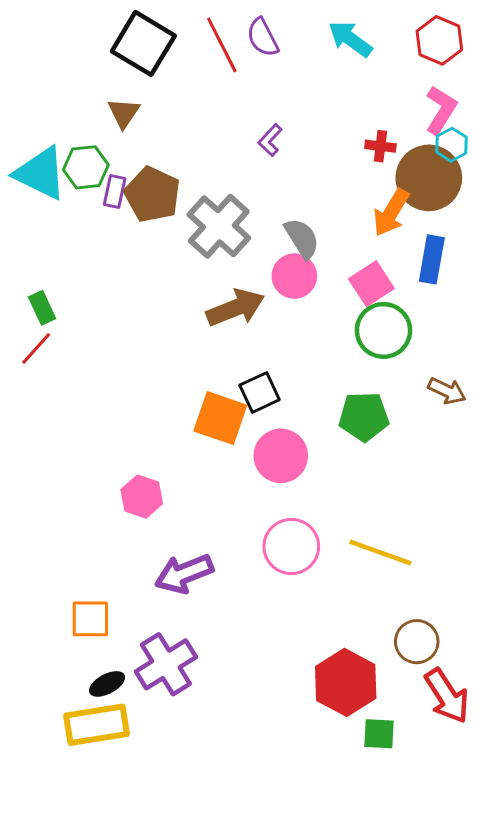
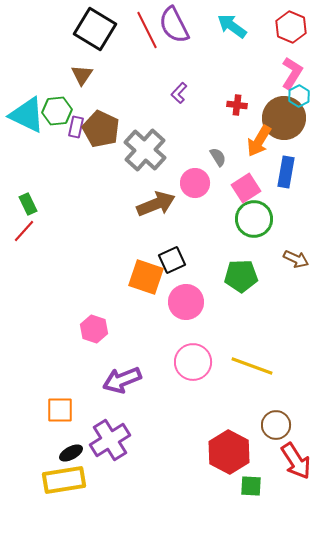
purple semicircle: (263, 37) -> (174, 25), size x1.4
red cross: (380, 146) -> (237, 105), moved
gray semicircle: (302, 238) -> (218, 157), moved, size x0.7

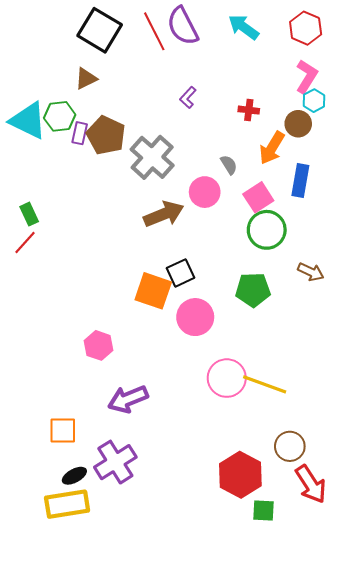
brown triangle: (82, 75) -> (86, 79), turned 30
brown circle: (284, 118) -> (298, 124), size x0.6
pink circle: (193, 362) -> (227, 378), moved

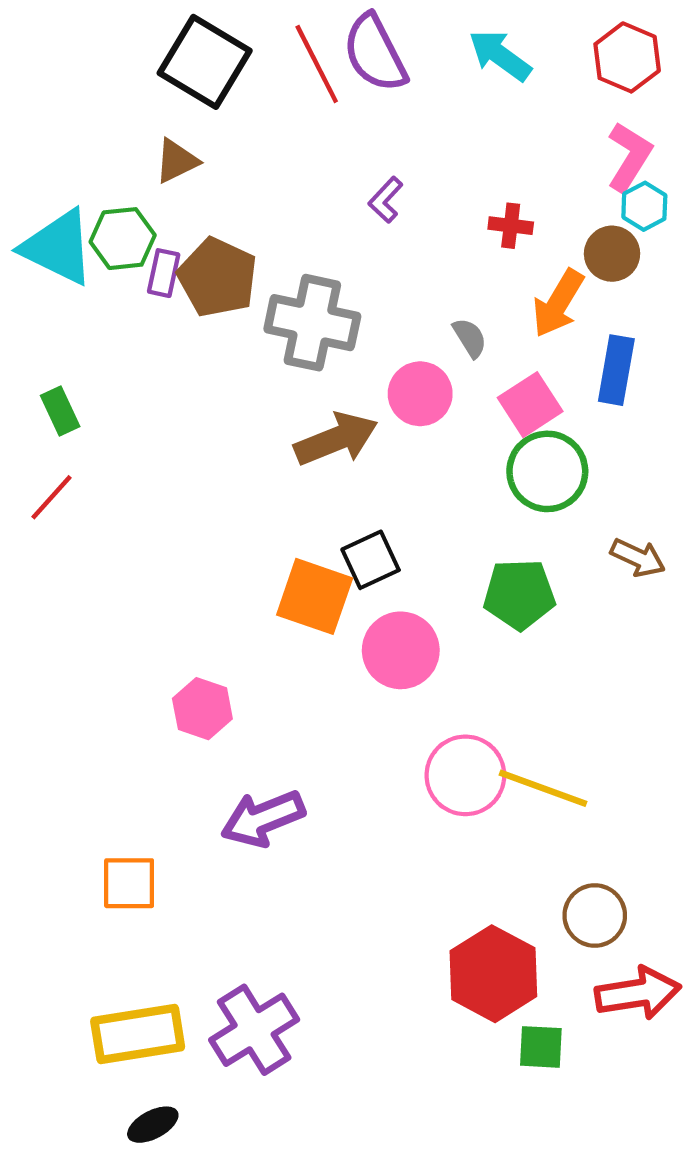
gray cross: (152, 157) -> (312, 323), turned -30
green rectangle: (29, 214) -> (60, 411), moved
purple cross: (115, 462) -> (254, 1030), moved
black ellipse: (74, 476) -> (153, 1125), moved
red arrow: (311, 484) -> (638, 993), turned -66

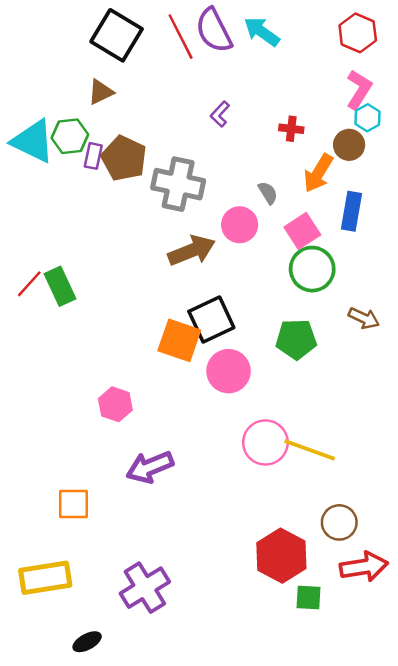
cyan arrow: (500, 55) -> (262, 32), moved
green rectangle: (60, 411) -> (60, 286), moved, size x1.4
black square: (371, 560) -> (211, 319), size x1.4
yellow rectangle: (138, 1034) -> (45, 578), moved

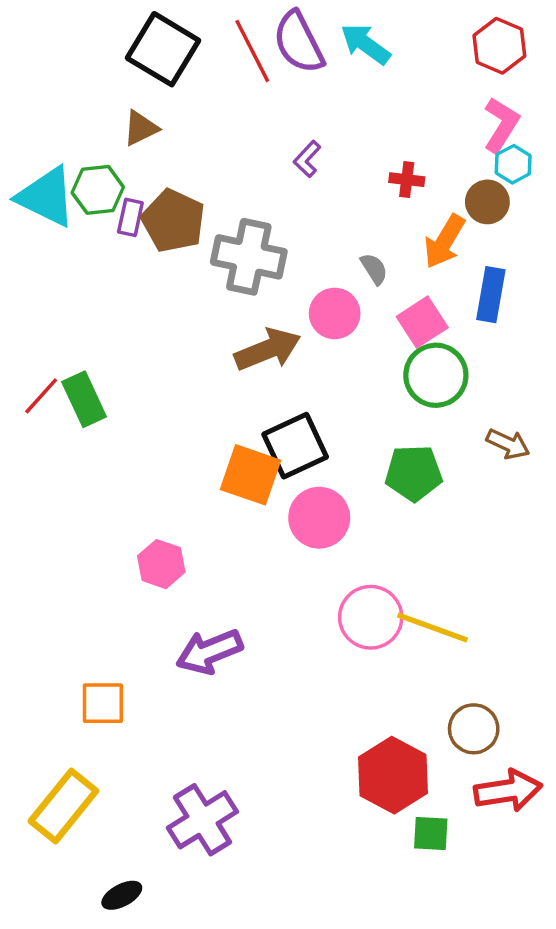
yellow rectangle: (45, 578) -> (63, 806), turned -42

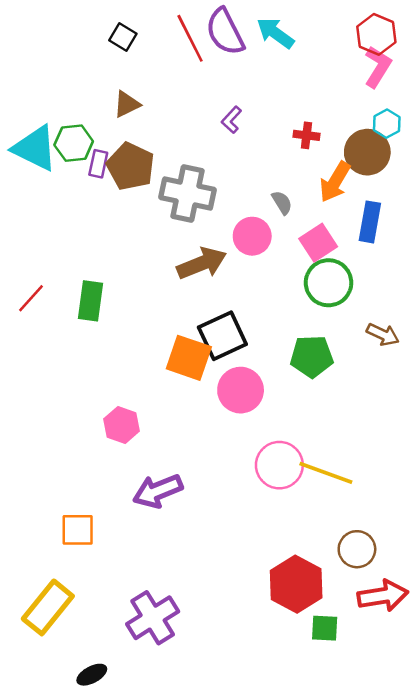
black square: (163, 49) -> (123, 37), size x0.5
pink L-shape: (501, 125) -> (378, 67), moved
brown triangle: (141, 128) -> (127, 104), moved
brown circle: (487, 202) -> (367, 152), size x1.4
green rectangle: (84, 399) -> (91, 301), moved, turned 33

